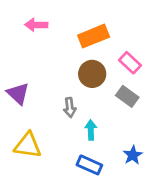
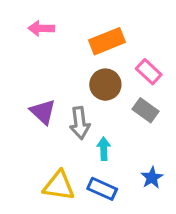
purple triangle: (18, 94) -> (43, 112), moved
gray arrow: (70, 108) -> (80, 123), size x1.4
yellow triangle: (28, 145) -> (59, 186), moved

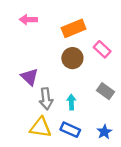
gray rectangle: (146, 110) -> (105, 91), moved
gray arrow: (80, 123) -> (46, 99), moved
blue star: (152, 178) -> (104, 132), moved

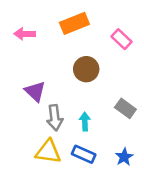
pink arrow: (28, 20) -> (25, 34), moved
orange rectangle: (74, 28) -> (74, 23), moved
pink rectangle: (102, 49) -> (122, 39), moved

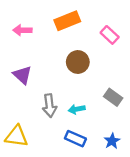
purple triangle: (35, 91) -> (22, 75), moved
cyan arrow: (85, 122) -> (77, 109), turned -98
yellow triangle: (48, 152) -> (17, 136), moved

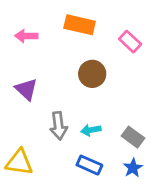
orange rectangle: (67, 21) -> (80, 25), turned 35
gray rectangle: (113, 97) -> (133, 137), moved

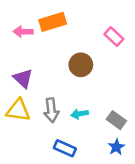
orange rectangle: (80, 25) -> (53, 22), moved, turned -30
yellow triangle: (19, 162) -> (18, 110), moved
blue rectangle: (89, 165) -> (65, 148), moved

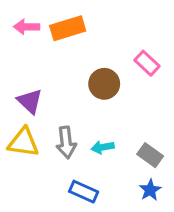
pink arrow: (23, 32) -> (27, 27), moved
pink rectangle: (114, 37) -> (147, 63), moved

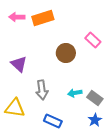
yellow triangle: (23, 142) -> (15, 108), moved
cyan arrow: (103, 147) -> (75, 93), moved

